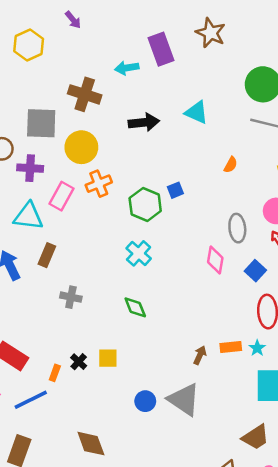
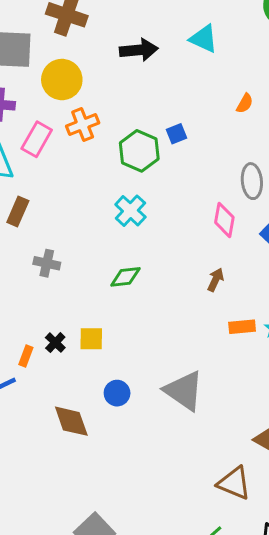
green diamond: (135, 307) -> (125, 277), turned -75
brown arrow: (200, 355) -> (216, 280), moved
blue circle: (145, 401) -> (117, 393), moved
brown diamond: (91, 444) -> (71, 421), moved

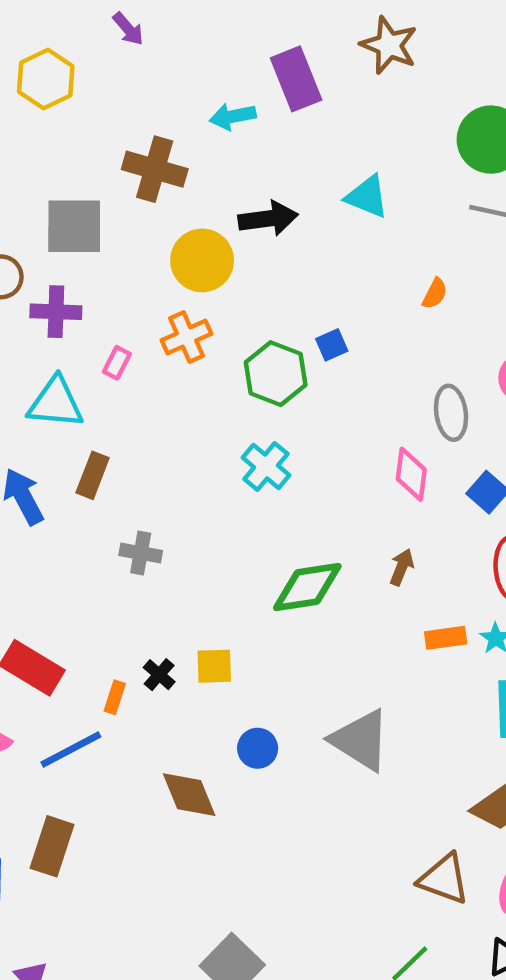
yellow circle: (62, 80) -> (202, 260), moved
pink rectangle: (37, 139) -> (117, 363), size x0.6
green diamond: (125, 277) -> (307, 587), moved, size x1.5

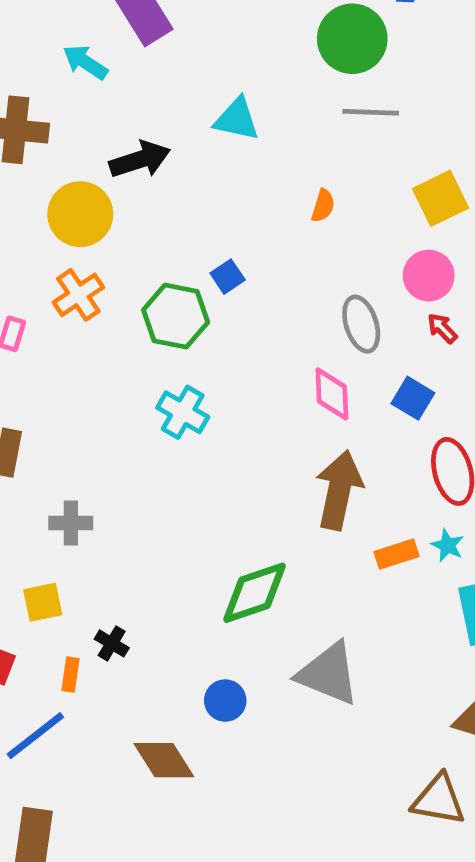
cyan arrow: (233, 116) -> (85, 62), turned 54
brown arrow: (402, 567) -> (339, 490), size x2.0
green diamond: (307, 587) -> (255, 593), moved
yellow square: (214, 666) -> (43, 602), moved

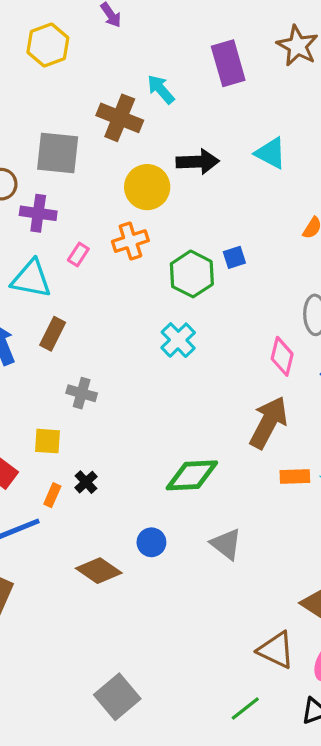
cyan arrow: (85, 62) -> (161, 89), moved
gray triangle: (328, 674) -> (226, 544), size x0.7
brown diamond: (164, 760) -> (99, 571), turned -39

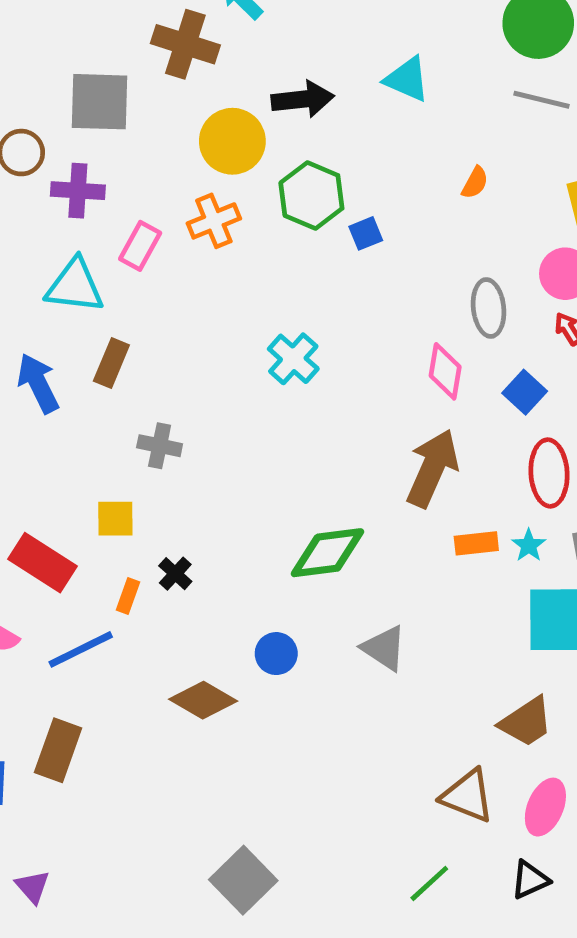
pink rectangle: (78, 255) -> (140, 246), size x1.4
green hexagon: (192, 274) -> (311, 196), moved

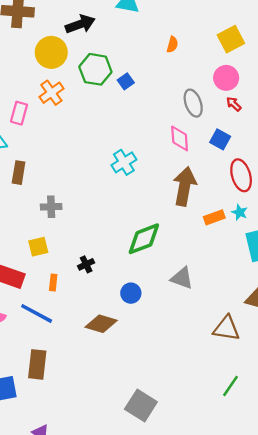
cyan cross: (293, 359) -> (124, 162), moved, turned 30
black cross: (175, 574) -> (86, 264), moved, turned 35
blue line: (81, 649) -> (37, 313), turned 68
brown triangle: (468, 796) -> (226, 328), moved

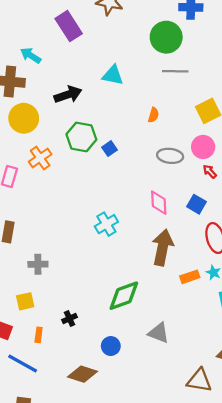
yellow circle: (51, 52) -> (24, 118), moved
gray ellipse: (193, 103) -> (170, 156), moved, turned -65

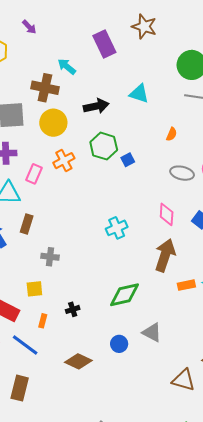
blue circle: (111, 346) -> (119, 344), moved

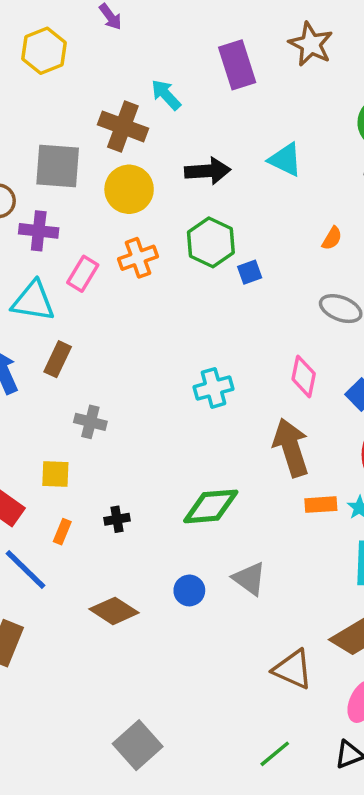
brown arrow: (165, 255) -> (291, 448), turned -44

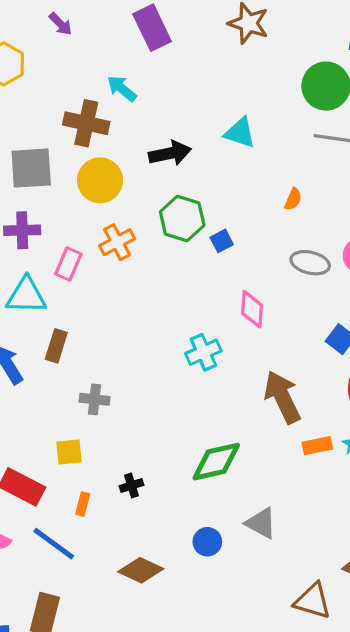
purple rectangle: (237, 65) -> (152, 28), moved
pink diamond: (304, 376) -> (252, 309), moved

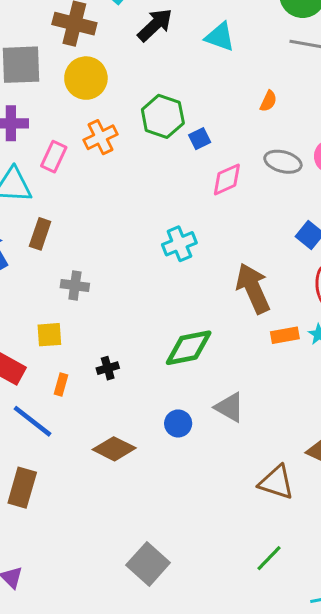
black arrow: (170, 153) -> (155, 25), moved, turned -33
pink diamond: (252, 309) -> (227, 179), moved, turned 60

